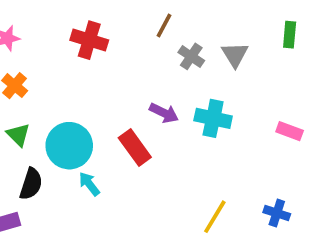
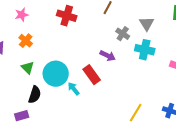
gray cross: (191, 56) -> (123, 34), moved
cyan cross: (213, 118) -> (145, 50), moved
cyan arrow: (89, 184) -> (74, 89), moved

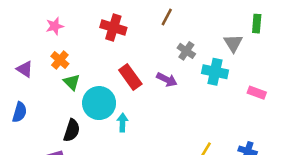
gray triangle: (147, 24) -> (233, 43), moved
green triangle: (28, 68) -> (72, 82), moved
red rectangle: (92, 75) -> (130, 77), moved
cyan arrow: (74, 89) -> (122, 123), turned 40

